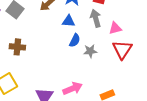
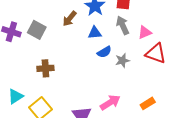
blue semicircle: (75, 40) -> (104, 52), turned 40
red triangle: (122, 50) -> (156, 53), turned -35

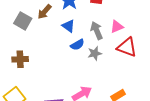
gray arrow: (123, 25) -> (97, 31), moved
gray square: (37, 30) -> (23, 21), moved
blue triangle: (95, 33) -> (68, 26), turned 40

